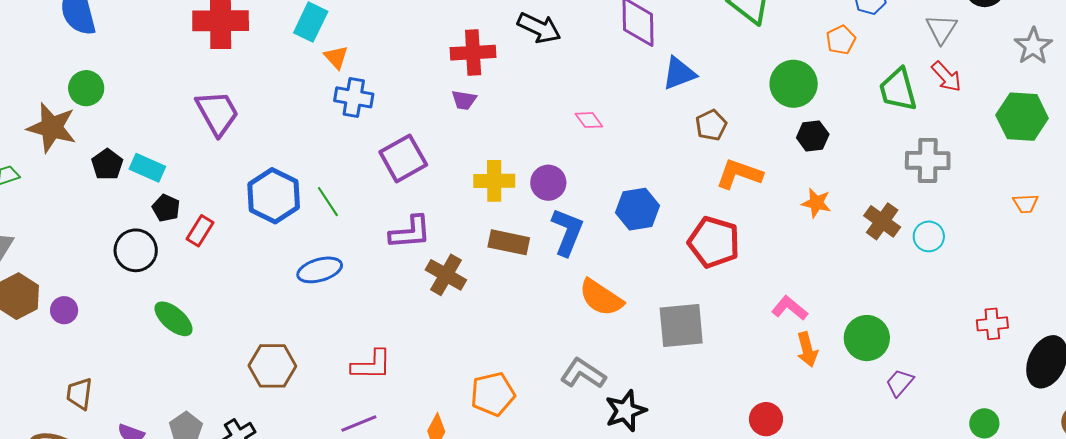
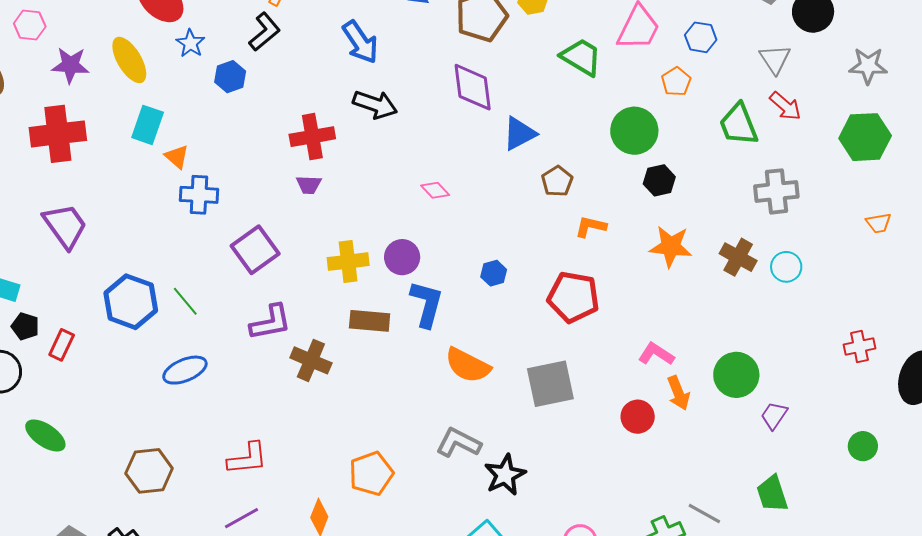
gray star: (1033, 46) -> (868, 66), turned -30
orange L-shape: (739, 174) -> (591, 227), size x0.7
orange star: (816, 203) -> (671, 246), size x1.4
blue hexagon: (637, 209) -> (494, 273), size x0.6
red circle: (766, 419) -> (638, 417), moved

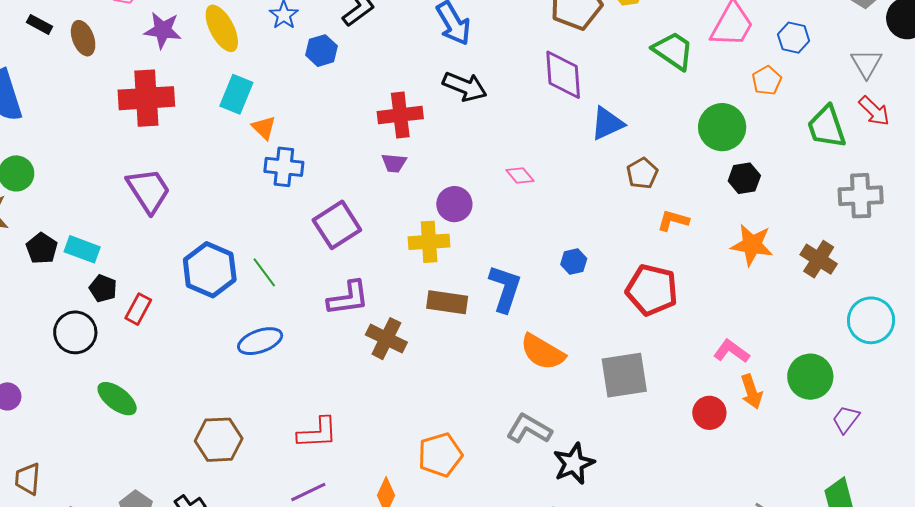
purple circle: (402, 257) -> (454, 204), moved
cyan circle: (786, 267) -> (871, 320), moved, size x1.5

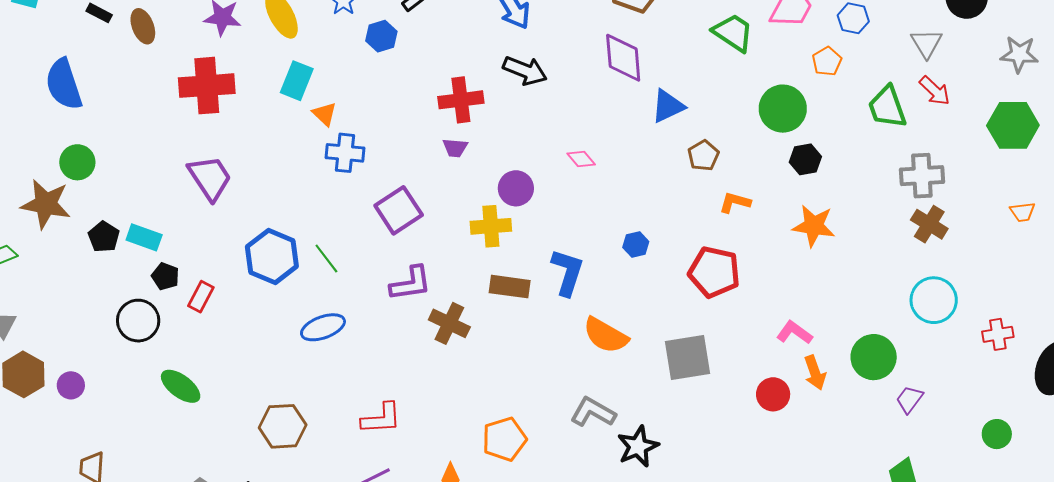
brown cross: (819, 259) -> (929, 224), moved

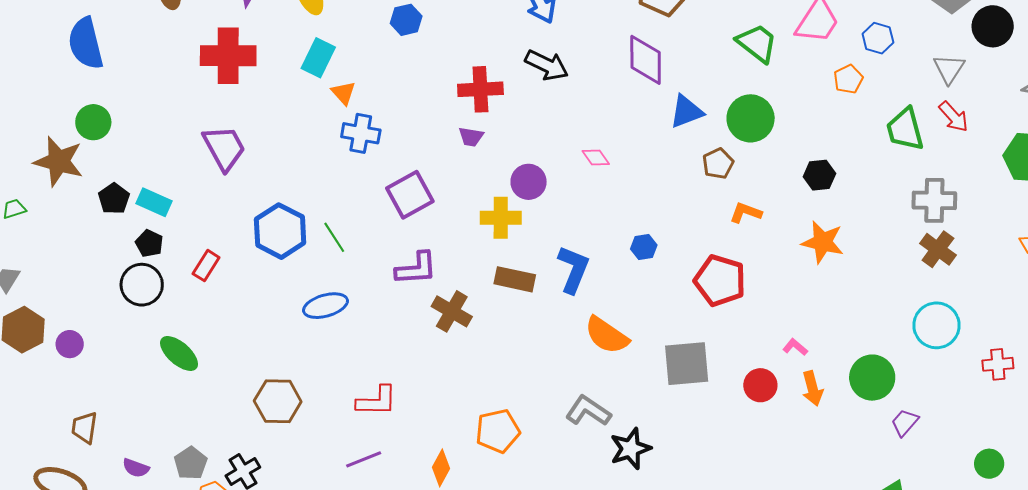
green circle: (783, 109) -> (751, 118), moved
black pentagon: (165, 276) -> (149, 243), moved
pink L-shape: (794, 333) -> (795, 347), size x0.7
red circle: (773, 394) -> (760, 385), moved

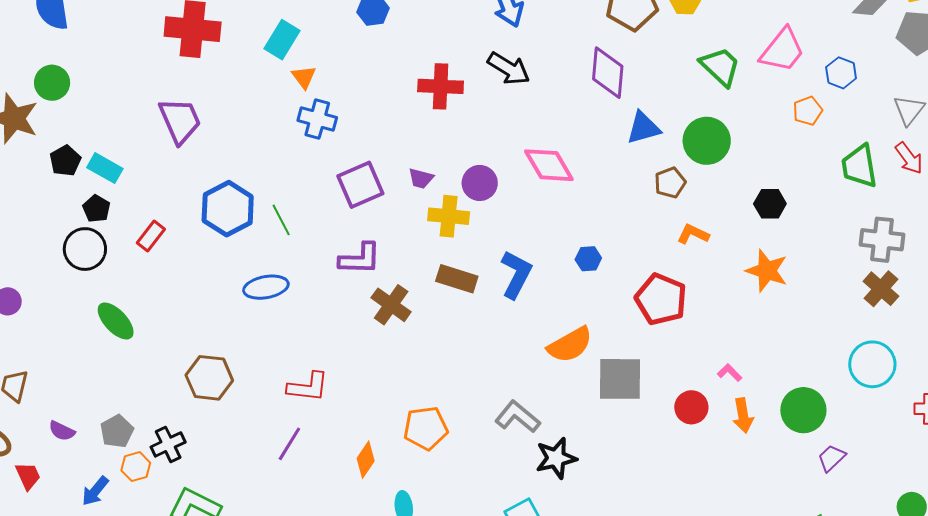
purple trapezoid: (471, 137) -> (421, 178), moved
pink diamond: (596, 158) -> (549, 165), size x1.8
orange semicircle: (607, 335) -> (570, 345), moved, turned -69
purple line: (364, 459) -> (289, 444), turned -42

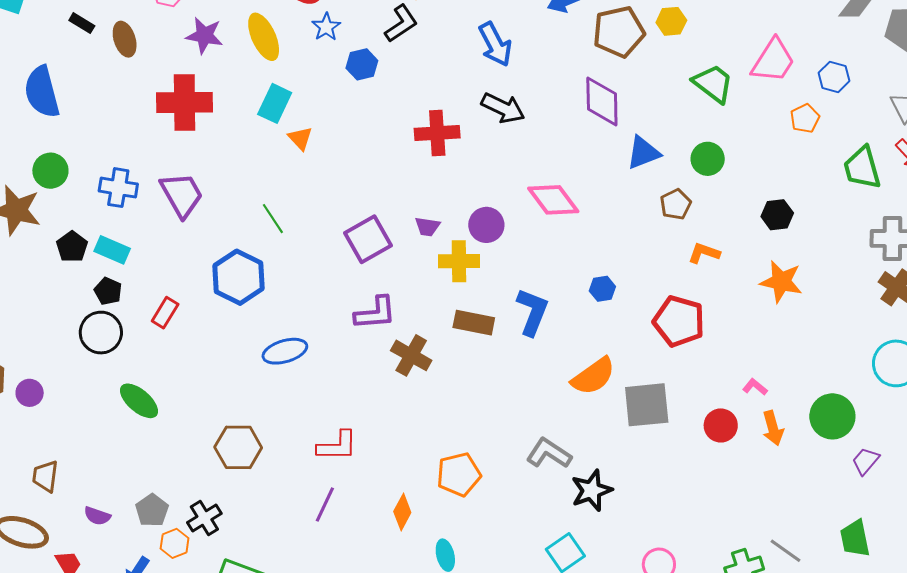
blue cross: (317, 119) -> (118, 188), moved
green circle: (707, 141) -> (708, 159), size x0.7
green line: (281, 220) -> (273, 219), moved

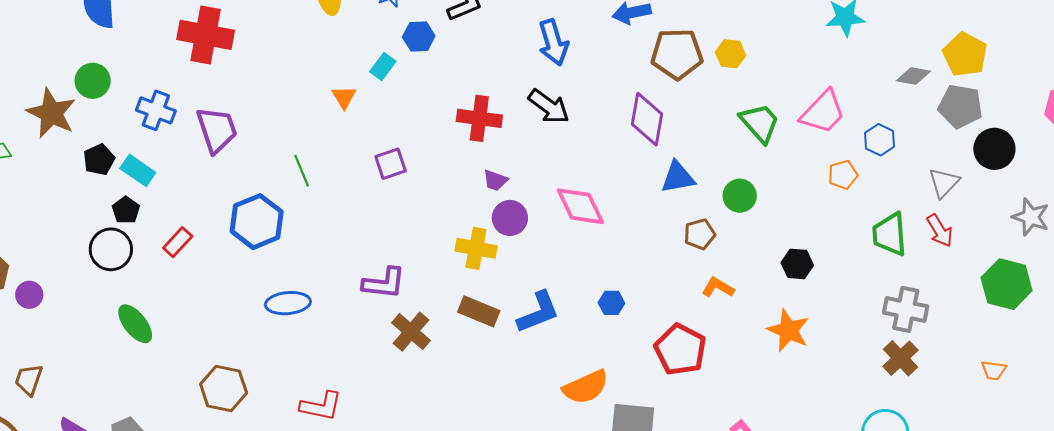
red cross: (185, 102) -> (206, 35), moved
cyan rectangle: (275, 103) -> (383, 67), moved, size x0.7
purple trapezoid: (427, 227) -> (495, 180), moved
purple square: (368, 239) -> (391, 164), moved, size x0.7
blue L-shape: (532, 312) -> (538, 312), turned 36

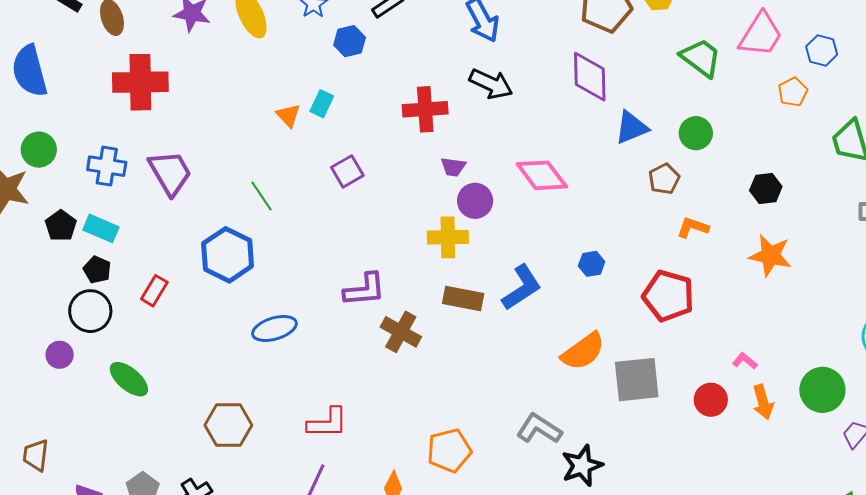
cyan rectangle: (383, 67) -> (322, 104), moved
purple circle: (29, 295) -> (60, 355), moved

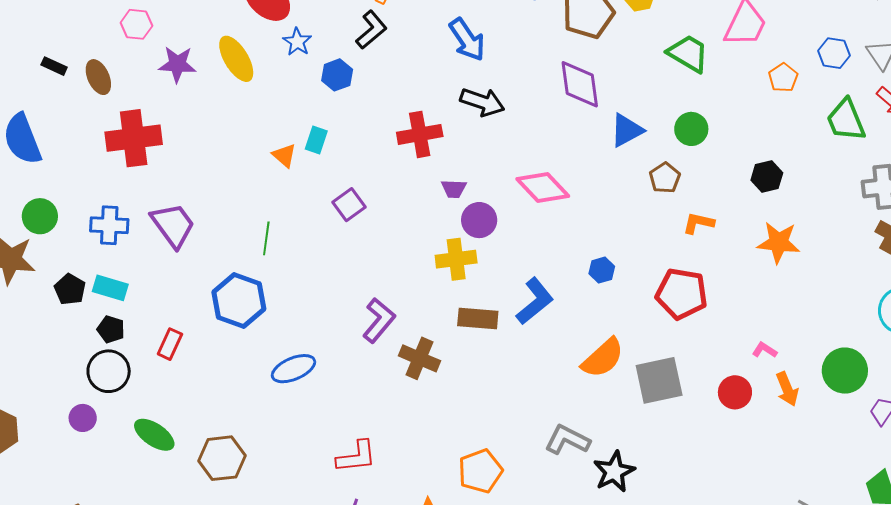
blue hexagon: (822, 50) -> (834, 53), moved
green line: (262, 196) -> (266, 238), turned 48
purple L-shape: (365, 290) -> (379, 320), turned -39
brown hexagon: (228, 425) -> (222, 458), moved

